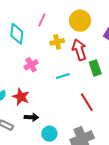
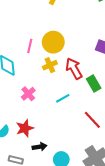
yellow circle: (80, 21) -> (53, 42), moved
red star: (21, 97) -> (25, 128), turned -30

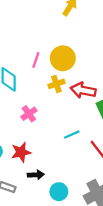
red arrow: (74, 68) -> (83, 90), turned -55
cyan line: (63, 98) -> (72, 135), moved

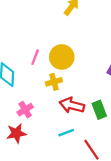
red arrow: (83, 90) -> (72, 105), moved
red star: (21, 152) -> (16, 133), moved

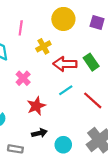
yellow circle: (62, 57) -> (63, 19), moved
red star: (16, 133) -> (36, 106), moved

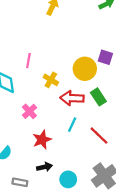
yellow circle: (63, 19) -> (85, 69), moved
yellow cross: (43, 46) -> (51, 80), turned -32
cyan line: (66, 90) -> (72, 125), turned -32

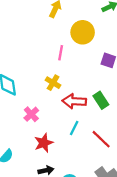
pink line: (28, 61) -> (61, 53), moved
yellow circle: (85, 69) -> (83, 32), moved

